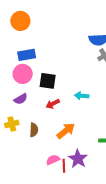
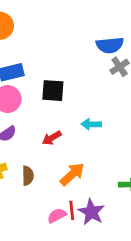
black square: (48, 81) -> (53, 91), moved
red line: (64, 166) -> (72, 210), moved

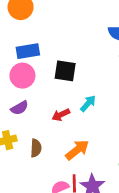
cyan arrow: (91, 124) -> (88, 103), moved, turned 126

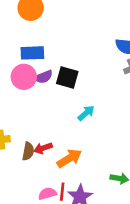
purple semicircle: (20, 108) -> (44, 77), moved
red arrow: (61, 115) -> (43, 148), moved

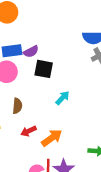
purple semicircle: (44, 77) -> (31, 52), moved
brown semicircle: (28, 151) -> (17, 106), moved

